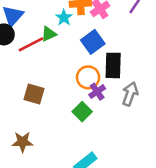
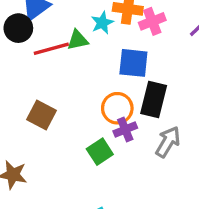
blue square: (93, 42) -> (133, 63), turned 30

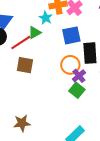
brown square: (41, 115) -> (25, 65), moved
green square: (100, 152) -> (77, 90), moved

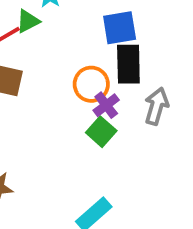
blue square: (71, 35) -> (120, 28), moved

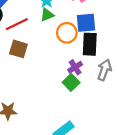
green triangle: (28, 21) -> (47, 15), moved
orange circle: (91, 84) -> (67, 33), moved

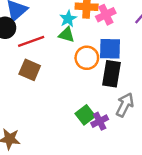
green triangle: (47, 15) -> (67, 35), turned 32
purple cross: (75, 67) -> (100, 121), moved

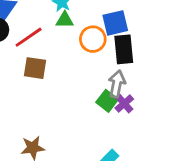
gray arrow: (125, 105) -> (117, 84), moved

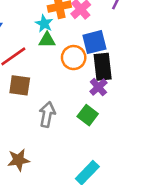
gray arrow: (117, 84) -> (47, 114), moved
purple cross: (124, 104) -> (98, 87), moved

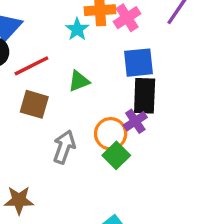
green triangle: (47, 40) -> (79, 81), moved, turned -30
orange circle: (74, 58) -> (111, 134), moved

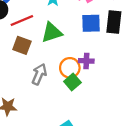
green triangle: (79, 81) -> (52, 32), size x1.5
black rectangle: (145, 96) -> (114, 22), moved
purple cross: (135, 121) -> (86, 61), turned 32

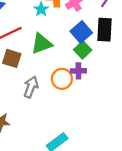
blue square: (91, 23) -> (81, 32), turned -36
green square: (72, 82) -> (83, 50), moved

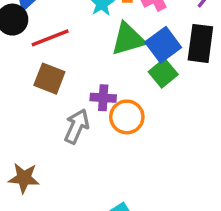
green triangle: (42, 44) -> (128, 39), moved
purple cross: (78, 71) -> (103, 98), moved

